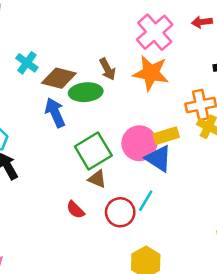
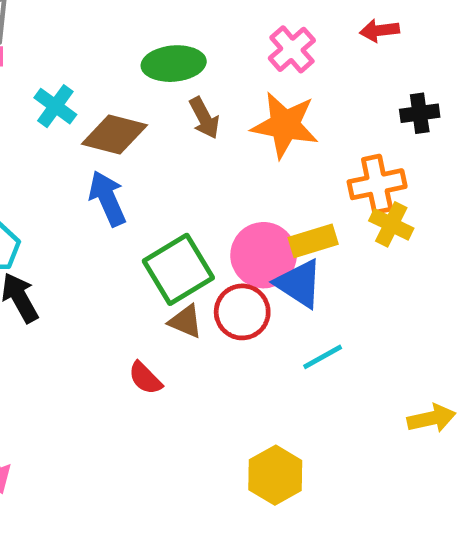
pink cross: (155, 32) -> (292, 49), size x0.7
green ellipse: (86, 92) -> (174, 64), moved
cyan line: (146, 201) -> (323, 357), moved, turned 30
red circle: (120, 212) -> (242, 312), moved

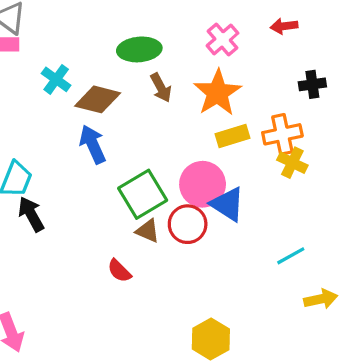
orange star: (285, 125) -> (218, 93), turned 30
yellow rectangle: (313, 241) -> (232, 136), moved
cyan line: (323, 357) -> (291, 256), moved

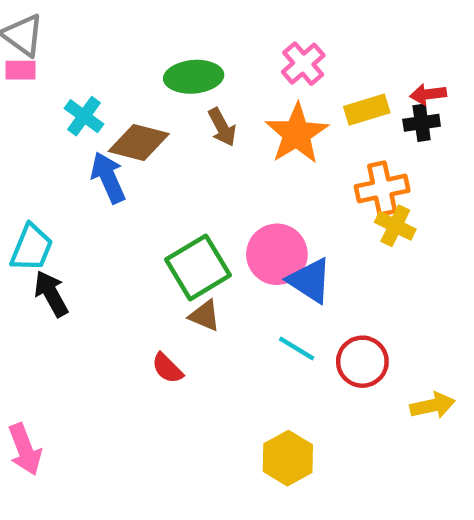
red arrow: (284, 26) -> (428, 94), moved
yellow rectangle: (232, 136) -> (367, 110), moved
blue arrow: (93, 144) -> (108, 178), moved
red circle: (188, 224) -> (362, 362), moved
cyan line: (291, 256) -> (297, 349), moved, turned 60

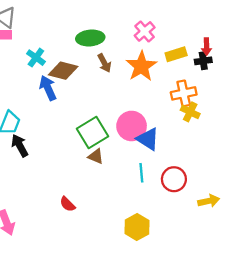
red arrow: (428, 94) -> (207, 47), turned -84
cyan line: (297, 349) -> (141, 173), turned 54
red semicircle: (167, 368) -> (67, 204), moved

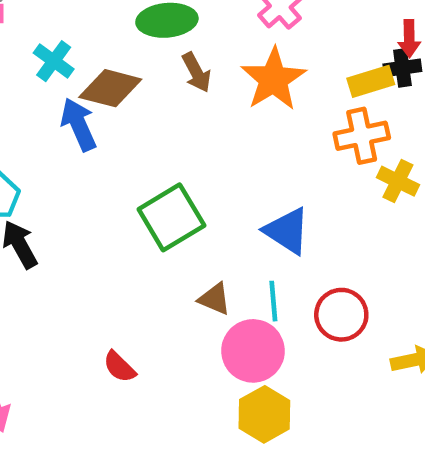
yellow rectangle: (176, 54) -> (371, 81), moved
yellow cross: (190, 112) -> (398, 181), moved
pink circle: (132, 126) -> (253, 351), moved
brown triangle: (96, 156) -> (214, 299), moved

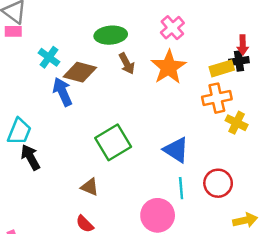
brown triangle: (214, 299) -> (90, 187), moved
cyan line: (273, 301) -> (181, 188), moved
red circle: (341, 315) -> (218, 183), moved

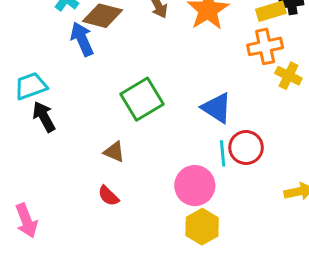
cyan trapezoid: (19, 131) -> (31, 86), turned -132
red circle: (218, 183) -> (246, 147), moved

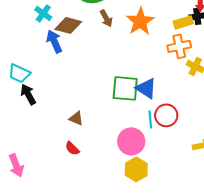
cyan trapezoid: (31, 86) -> (19, 73), turned -135
green square: (142, 99) -> (125, 88), moved, turned 36

